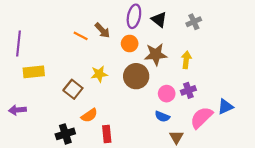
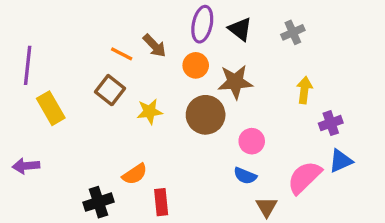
yellow arrow: (186, 60) -> (304, 90), moved
yellow rectangle: (34, 72) -> (51, 108), turned 66
brown square: (73, 89) -> (110, 90), moved
purple cross: (188, 90) -> (331, 123), moved

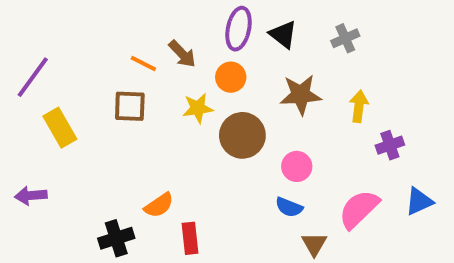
purple line: (28, 65) -> (33, 77), turned 30
brown star: (235, 82) -> (301, 95), moved
brown square: (110, 90) -> (130, 106), turned -36
yellow star: (150, 112) -> (198, 108), moved
blue triangle: (341, 161) -> (419, 201), moved

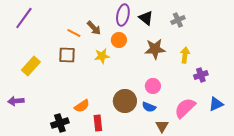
purple line: (33, 77) -> (24, 18), moved
yellow rectangle: (60, 128) -> (31, 66), turned 72
brown circle: (242, 135) -> (125, 101), moved

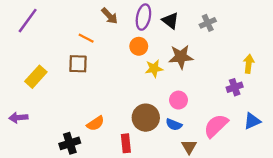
brown arrow: (94, 28) -> (110, 16), moved
yellow arrow: (185, 55) -> (249, 64), moved
yellow star: (102, 56) -> (154, 68), moved
red rectangle: (98, 123) -> (126, 143), moved

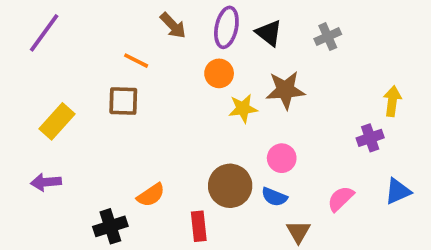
purple arrow: (18, 118) -> (46, 182), moved
pink semicircle: (216, 126) -> (341, 199), size x0.7

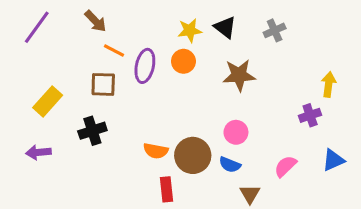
brown arrow: (173, 26) -> (95, 21), moved
purple ellipse: (226, 27) -> (145, 66), moved
yellow star: (243, 108) -> (190, 30), moved
orange semicircle: (151, 195) -> (156, 151), moved, turned 45
black cross: (110, 226) -> (92, 131), moved

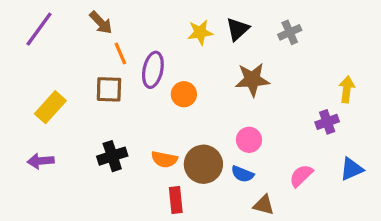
black triangle: (225, 27) -> (238, 29), turned 40
orange line: (114, 50) -> (120, 54), turned 40
orange circle: (183, 61) -> (184, 94), moved
black cross: (92, 131) -> (112, 156), moved
brown triangle: (250, 194) -> (264, 205), turned -45

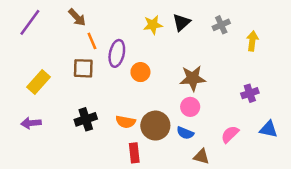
brown star: (252, 80) -> (193, 78), moved
yellow arrow: (347, 89) -> (252, 41), moved
blue triangle: (352, 169) -> (268, 129), turned 36

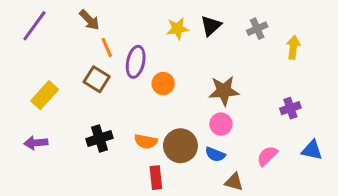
brown square: (83, 68) -> (97, 79), turned 30

